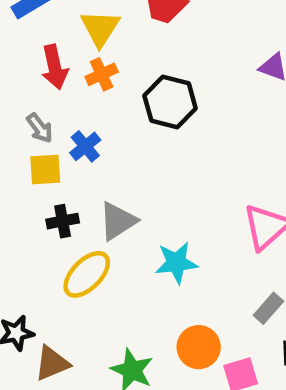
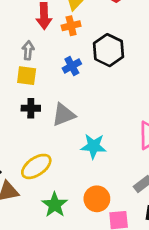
gray arrow: (40, 128) -> (28, 50), turned -150
blue cross: (85, 146) -> (72, 66), moved
yellow ellipse: (87, 274) -> (36, 166), moved

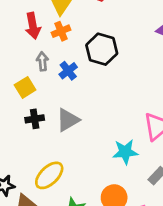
gray arrow: (28, 50) -> (42, 61), moved
yellow square: (27, 76) -> (25, 87), turned -30
cyan star: (94, 146) -> (125, 152), moved

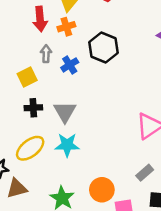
gray triangle: (68, 120) -> (65, 112), turned -35
cyan star: (125, 152) -> (67, 145), moved
yellow ellipse: (49, 175) -> (30, 148), moved

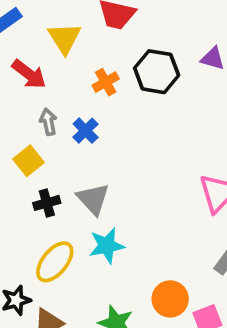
red arrow: (40, 19) -> (29, 74), turned -35
orange cross: (66, 27) -> (106, 82), moved
black hexagon: (104, 47) -> (157, 72), moved

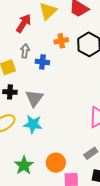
red arrow: (29, 74) -> (24, 23), turned -114
blue cross: (86, 131) -> (42, 62), turned 32

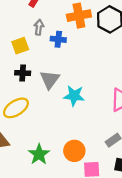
orange cross: (61, 41) -> (79, 16), size x1.5
cyan star: (33, 124) -> (74, 96), moved

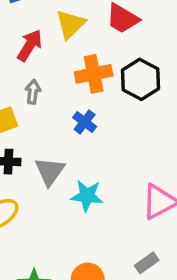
blue cross: (58, 39) -> (85, 122), moved, turned 32

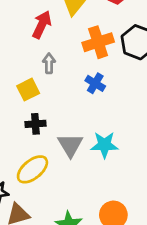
gray triangle: (50, 171) -> (70, 145), moved

